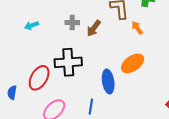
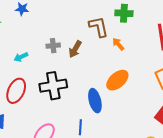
cyan arrow: (32, 25) -> (21, 57), moved
red ellipse: (39, 78) -> (16, 91), moved

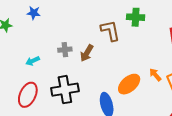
orange arrow: (118, 44) -> (155, 75), moved

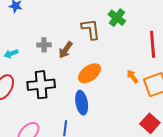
green cross: (136, 17) -> (117, 18), turned 30
orange ellipse: (129, 84) -> (89, 73), moved

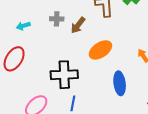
black cross: (41, 85) -> (64, 75), moved
blue ellipse: (82, 103) -> (120, 83), moved

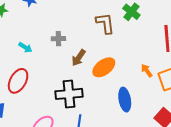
brown arrow: (78, 25) -> (79, 58), moved
cyan arrow: (23, 26) -> (25, 47), turned -128

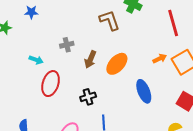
orange arrow: (147, 71) -> (160, 59), turned 112
red ellipse: (18, 81) -> (51, 84), moved
black cross: (69, 94) -> (88, 97), size x0.6

